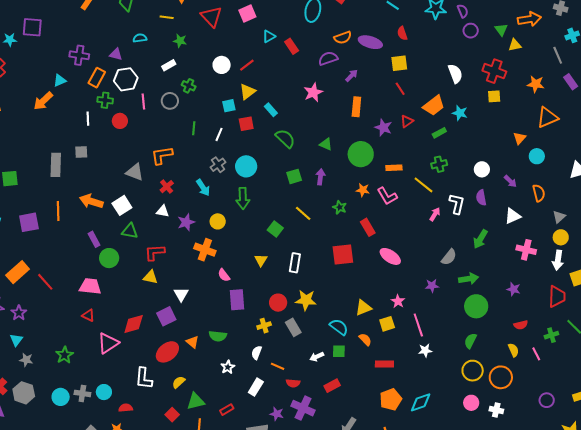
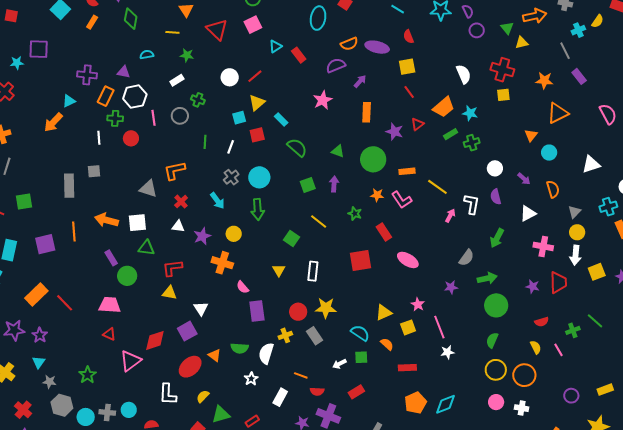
green cross: (439, 164) -> (472, 143), moved
white square: (122, 205) -> (137, 223), turned 30
red trapezoid: (557, 296) -> (558, 282), moved
white semicircle: (257, 353) -> (266, 353), moved, size x1.5
gray hexagon: (24, 393) -> (62, 405), moved

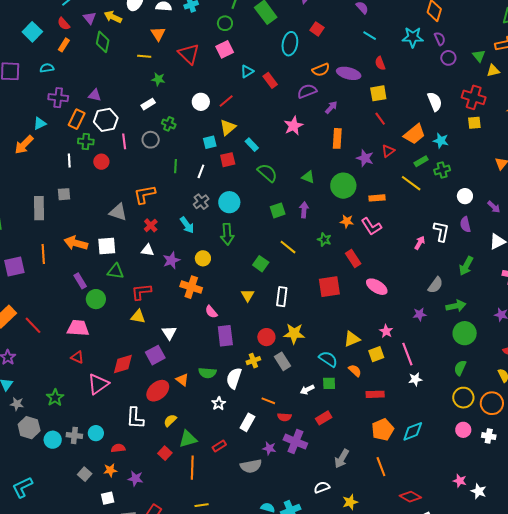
cyan semicircle: (147, 55) -> (47, 68), moved
yellow line: (437, 187) -> (411, 183), moved

